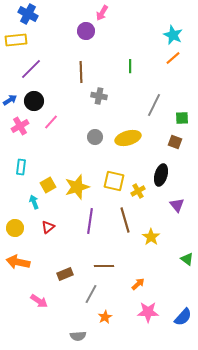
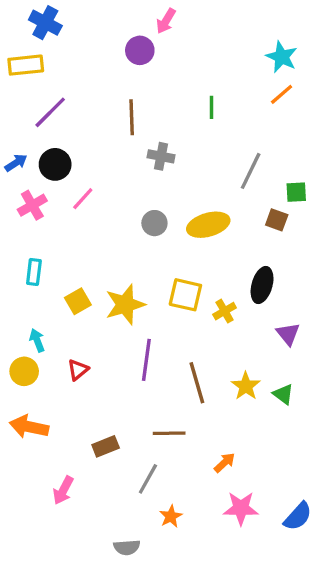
brown square: (175, 142) -> (277, 220), moved
cyan arrow: (34, 202) -> (37, 340), moved
brown line: (125, 220) -> (197, 383), moved
green triangle: (187, 259) -> (283, 394), moved
pink arrow: (39, 301) -> (63, 490), turned 84

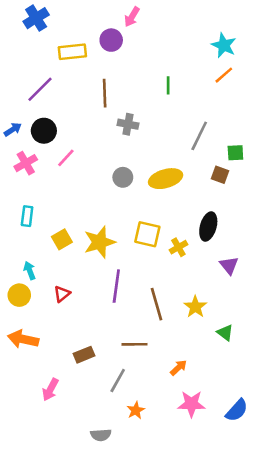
blue cross: (45, 23) -> (36, 18), turned 30
yellow rectangle: (26, 65) -> (72, 52), moved
green triangle: (283, 394) -> (225, 333), moved

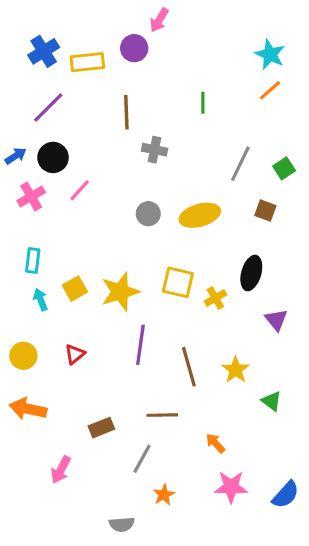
blue cross: (36, 18) -> (44, 51), moved
green square: (235, 153) -> (284, 168), moved, turned -30
cyan arrow: (30, 271) -> (41, 300), moved
orange arrow: (178, 368) -> (215, 443), turned -90

